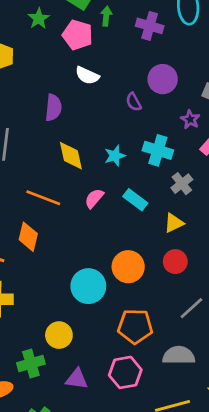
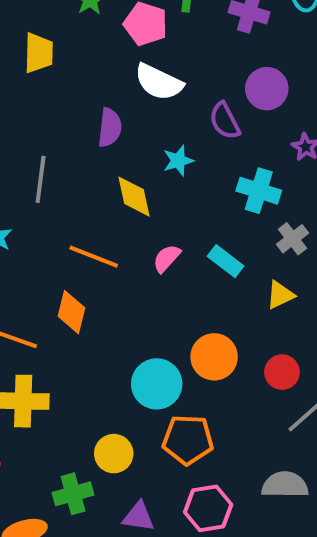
white semicircle: (87, 75) -> (159, 82), size x1.4
purple semicircle: (134, 102) -> (225, 121), size x1.4
cyan star: (115, 156) -> (178, 161), moved
red circle: (175, 262) -> (282, 372), moved
orange pentagon: (135, 326) -> (188, 440), moved

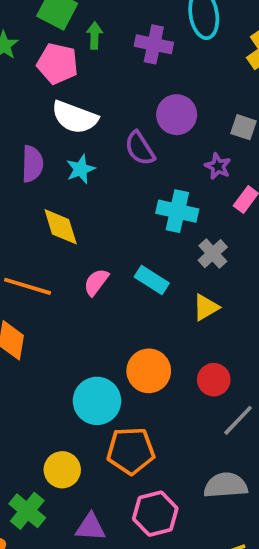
cyan star: (178, 161) -> (81, 169), moved
green cross: (73, 494) -> (27, 511), turned -30

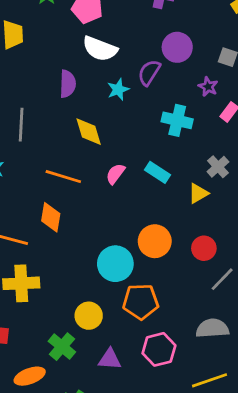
purple semicircle: (140, 148) -> (149, 73), turned 64
cyan star: (81, 169) -> (118, 89), moved
gray cross: (213, 254) -> (218, 167), moved

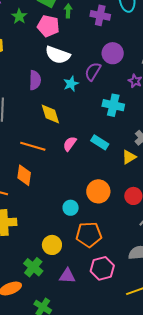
cyan circle: (115, 264) -> (71, 208), size x0.6

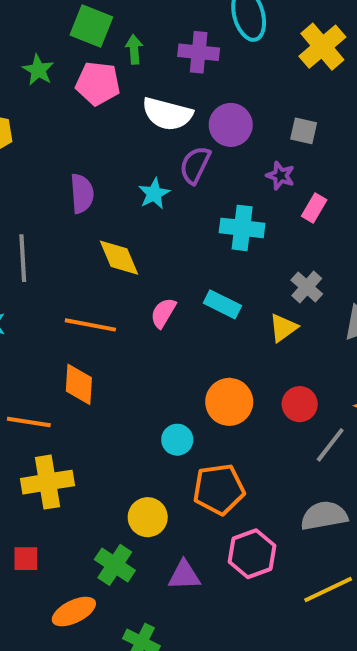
white semicircle: (58, 55) -> (167, 114), moved

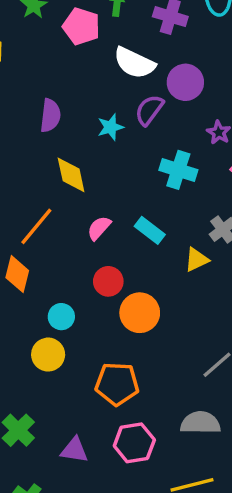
orange line: (90, 325) -> (36, 226), turned -72
red circle: (300, 404) -> (108, 281), moved
cyan circle: (177, 440) -> (61, 317), moved
yellow circle: (148, 517) -> (48, 355), moved

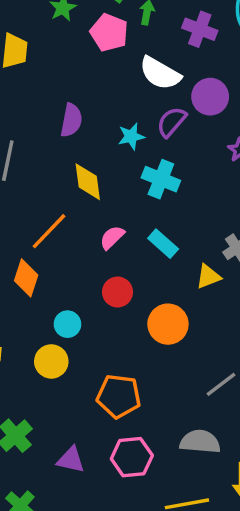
cyan cross: (178, 170) -> (161, 179), moved
orange circle: (140, 313) -> (168, 324), moved

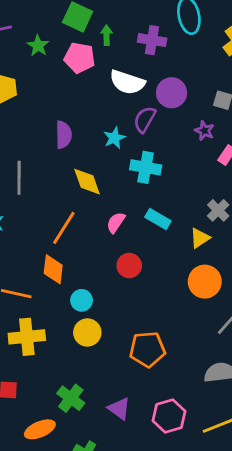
cyan circle: (67, 324) -> (82, 300), moved
orange circle: (168, 324) -> (205, 282), moved
pink hexagon: (132, 457) -> (169, 416), moved
purple triangle: (71, 460) -> (119, 409), turned 35

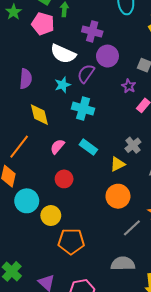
purple cross: (152, 40) -> (92, 31), moved
white semicircle: (127, 82) -> (63, 54), moved
cyan circle: (82, 300) -> (27, 201), size x1.5
yellow circle: (87, 332) -> (51, 216), moved

